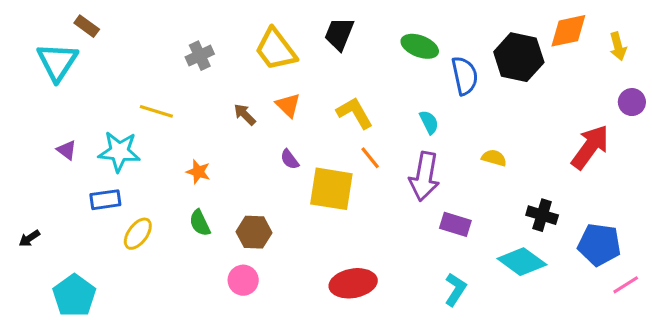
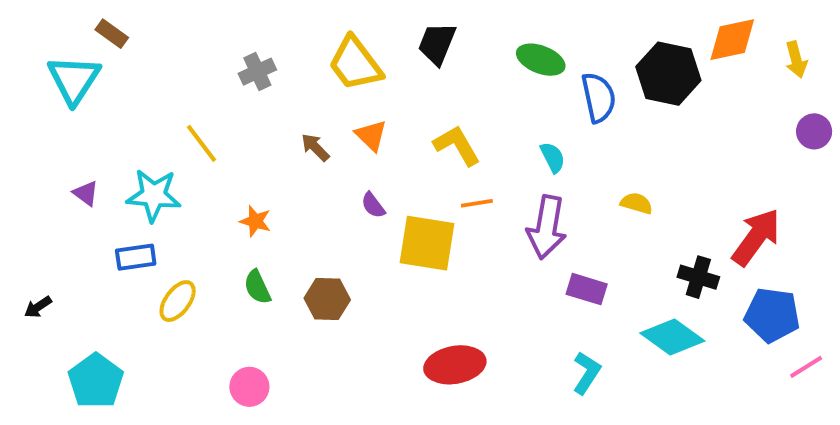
yellow line: (156, 111) -> (202, 143), turned 36
red arrow: (590, 147) -> (756, 237), moved
orange line: (370, 158) -> (477, 203), turned -60
pink circle: (243, 280) -> (249, 387), moved

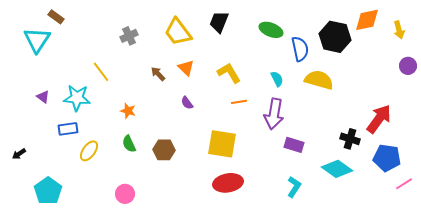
yellow semicircle: (636, 203) -> (319, 80), moved, size x1.8
yellow square: (427, 243) -> (222, 144), moved

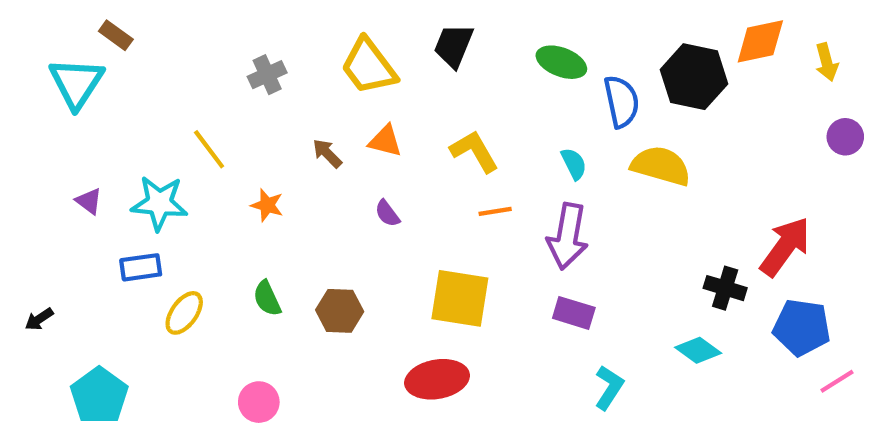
orange triangle: (186, 68) -> (385, 141), turned -30
orange star: (128, 111) -> (267, 205), moved
purple rectangle: (294, 145) -> (574, 313), moved
cyan diamond: (337, 169) -> (698, 350), size x0.7
red ellipse: (228, 183) -> (437, 379), moved

